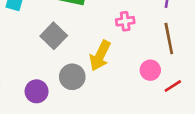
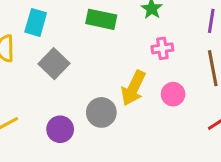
gray square: (54, 36) -> (54, 64), moved
pink circle: (150, 70) -> (173, 94), moved

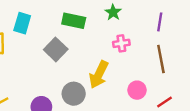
gray square: (54, 64) -> (56, 49), moved
pink circle: (173, 94) -> (137, 90), moved

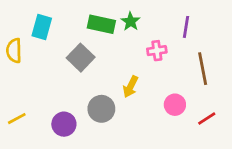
green star: (113, 12) -> (131, 21), moved
purple line: (160, 22) -> (186, 27), moved
yellow arrow: (99, 75) -> (131, 87), size x0.7

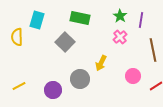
green star: (131, 21) -> (120, 16), moved
pink cross: (157, 51) -> (120, 37), turned -32

